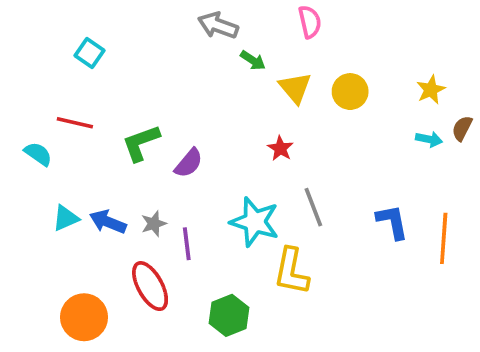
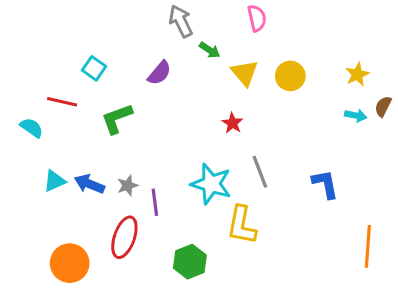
gray arrow: (218, 25) -> (181, 21), turned 44
cyan square: (90, 53) -> (94, 68), moved
purple semicircle: (189, 163) -> (159, 73), moved
orange line: (444, 238) -> (368, 246), moved
red ellipse: (150, 286) -> (124, 237), turned 48

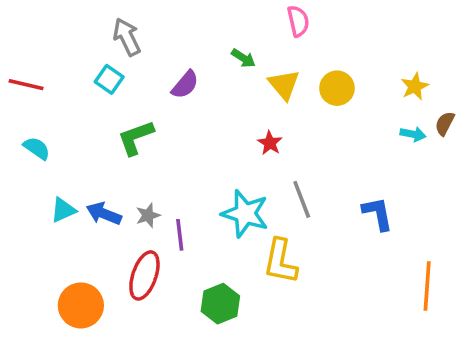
gray arrow: (181, 21) -> (127, 37), moved
red line: (62, 102) -> (26, 85), moved

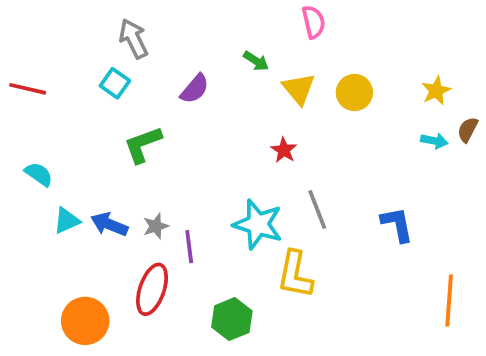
cyan semicircle: (37, 148) -> (39, 174), moved

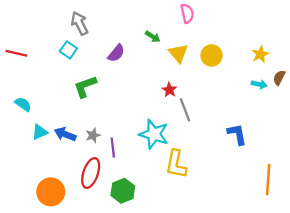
gray line: (317, 209) -> (185, 110), moved
green hexagon: (232, 319) -> (123, 191), moved

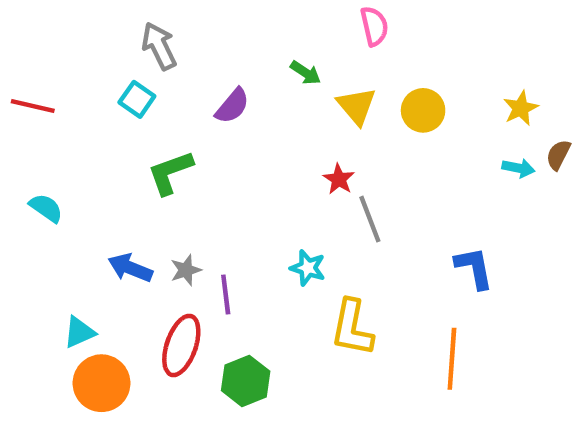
cyan triangle: (40, 132) -> (79, 332), moved
cyan star: (154, 134) -> (308, 268), size x0.6
orange line: (268, 180) -> (452, 359), moved

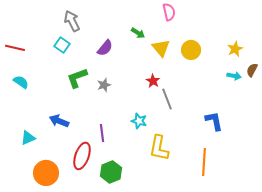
cyan semicircle: (46, 208) -> (21, 82), moved
gray star: (186, 270) -> (104, 85), moved
cyan triangle: (79, 332) -> (28, 138), moved

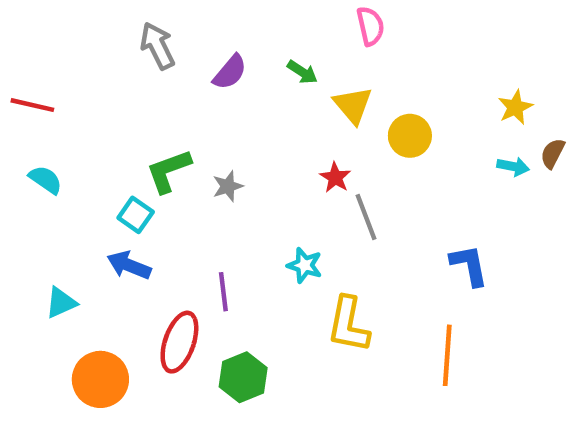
cyan square: (62, 45) -> (136, 215), moved
purple semicircle: (105, 48) -> (230, 72), moved
yellow circle: (191, 50) -> (410, 136), moved

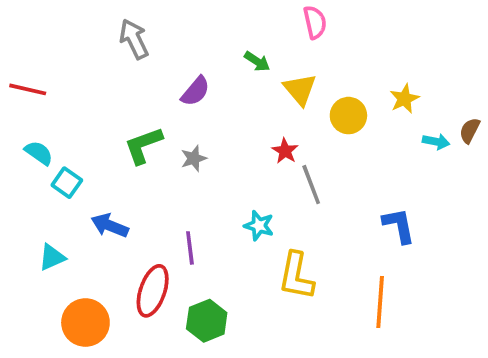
purple semicircle: (230, 72) -> (196, 91), moved
yellow star: (515, 107) -> (404, 99), moved
cyan square: (136, 215) -> (67, 183), moved

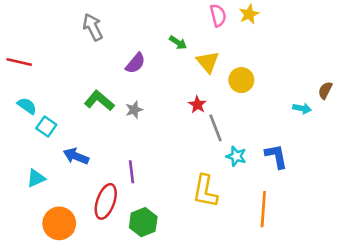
yellow star: (404, 99) -> (249, 14), moved
cyan arrow: (436, 142) -> (302, 108), moved
green L-shape: (143, 145) -> (99, 101), turned 60
cyan star: (259, 226) -> (236, 156), moved

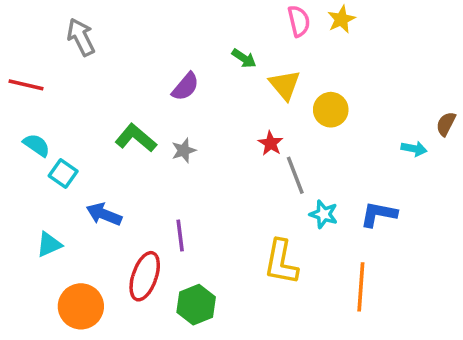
gray arrow: (93, 27) -> (81, 37), moved
blue L-shape: (276, 156) -> (379, 214), turned -68

